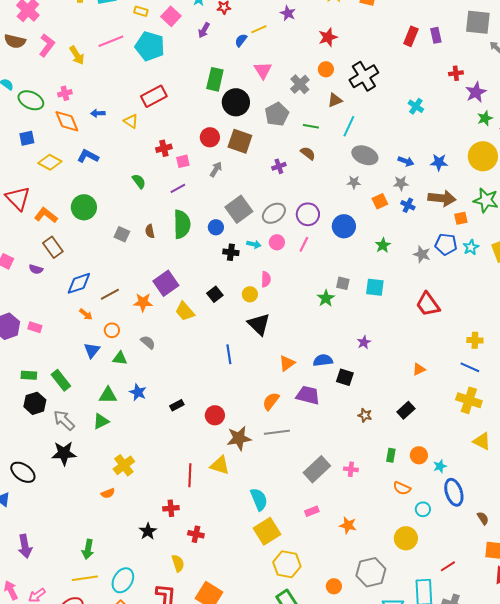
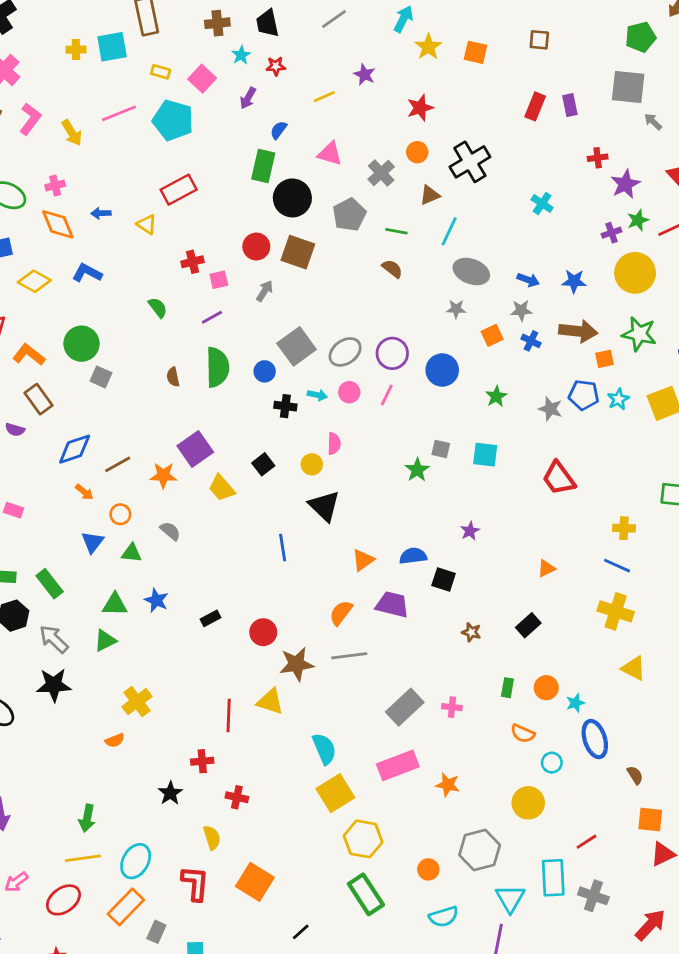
blue semicircle: (241, 40) -> (279, 130), moved
pink triangle: (263, 70) -> (330, 154), turned -42
purple cross: (279, 166) -> (611, 233), moved
gray square: (122, 234) -> (101, 377), moved
pink rectangle: (312, 511) -> (398, 765), size x2.0

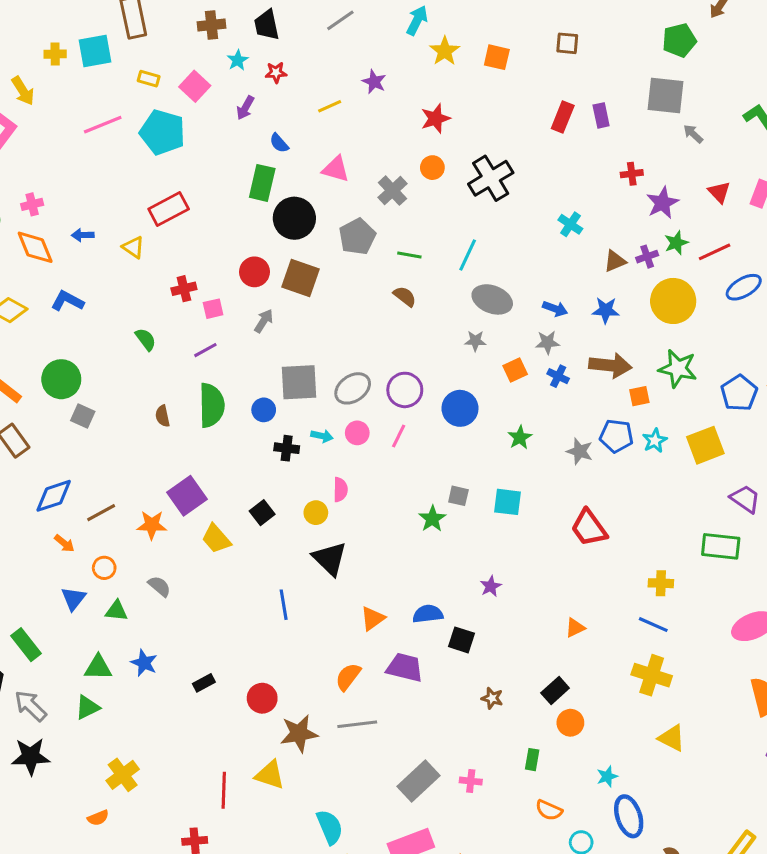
blue semicircle: (279, 130) -> (279, 143), turned -78
yellow arrow: (72, 133) -> (23, 91), moved
brown triangle: (430, 195) -> (615, 261), moved
gray square: (297, 346) -> (299, 382), turned 33
orange circle: (546, 688) -> (570, 723), moved

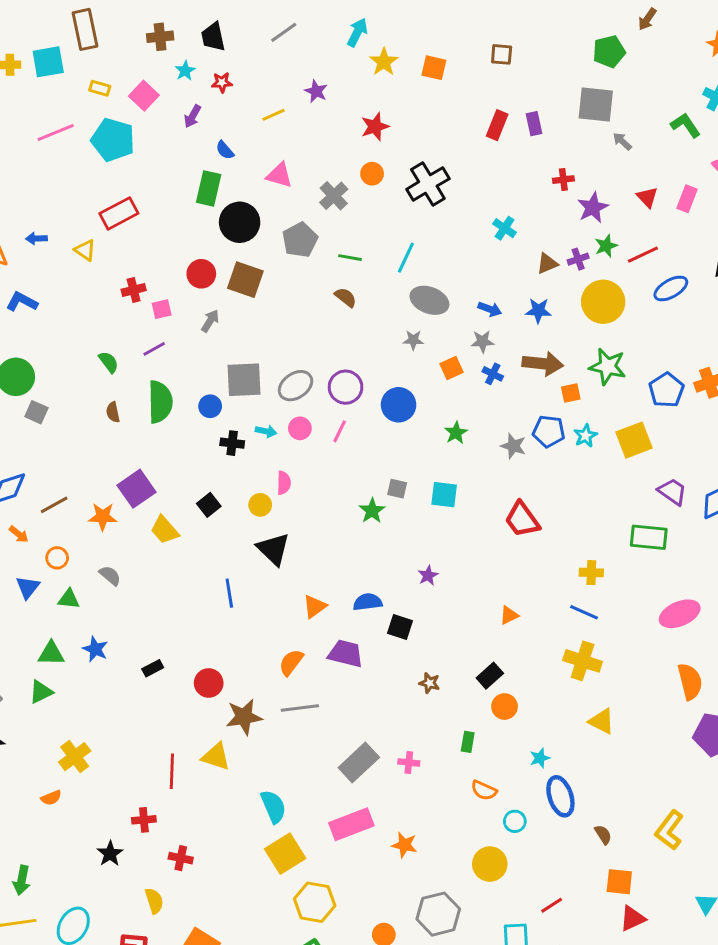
green semicircle: (146, 339) -> (109, 362), moved

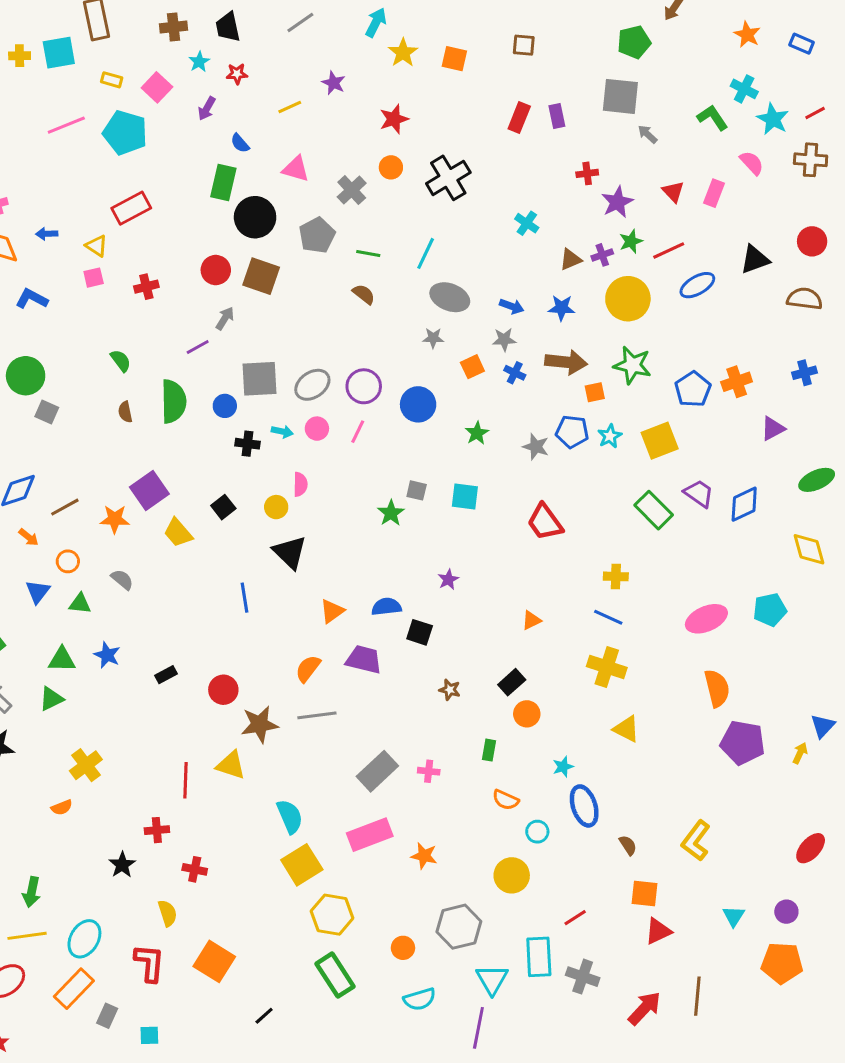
pink square: (162, 309) -> (94, 278), moved
purple line: (154, 349) -> (198, 347), moved
green rectangle: (649, 537) -> (654, 510), moved, turned 39

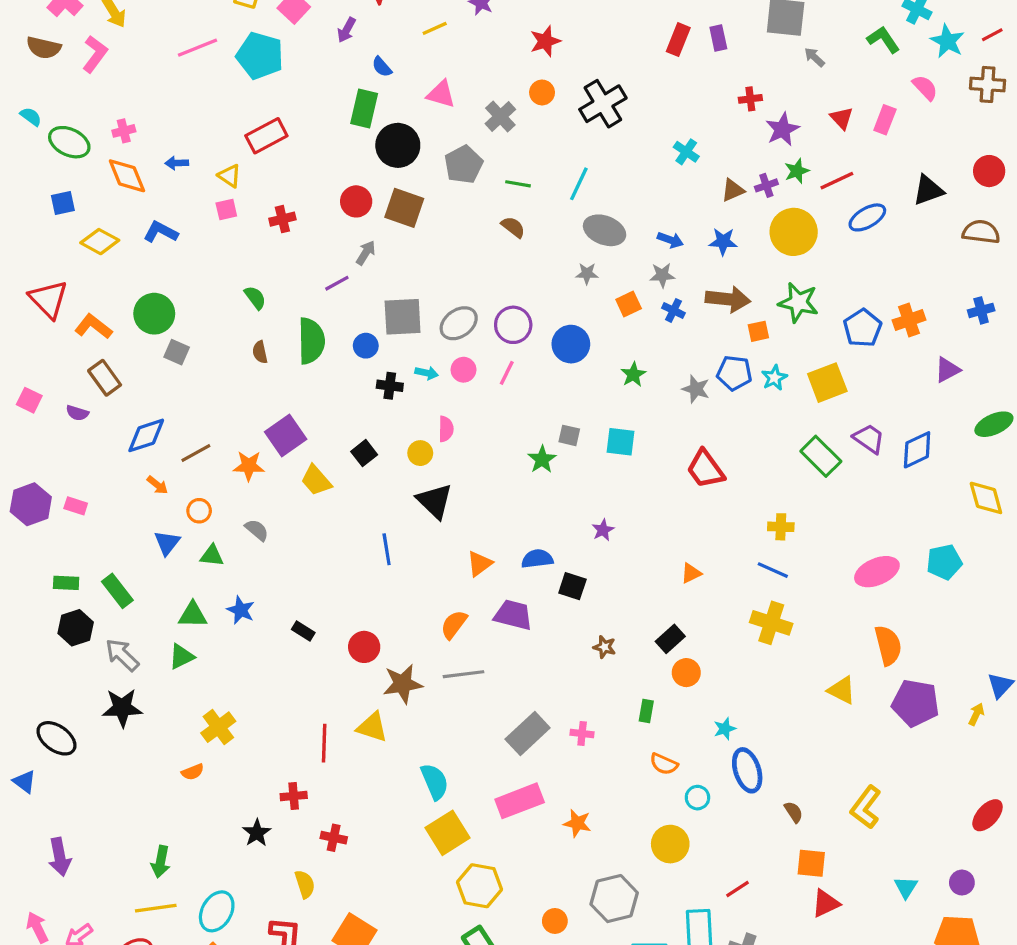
black rectangle: (166, 675) -> (303, 631), turned 60
yellow triangle: (626, 729) -> (842, 690), moved

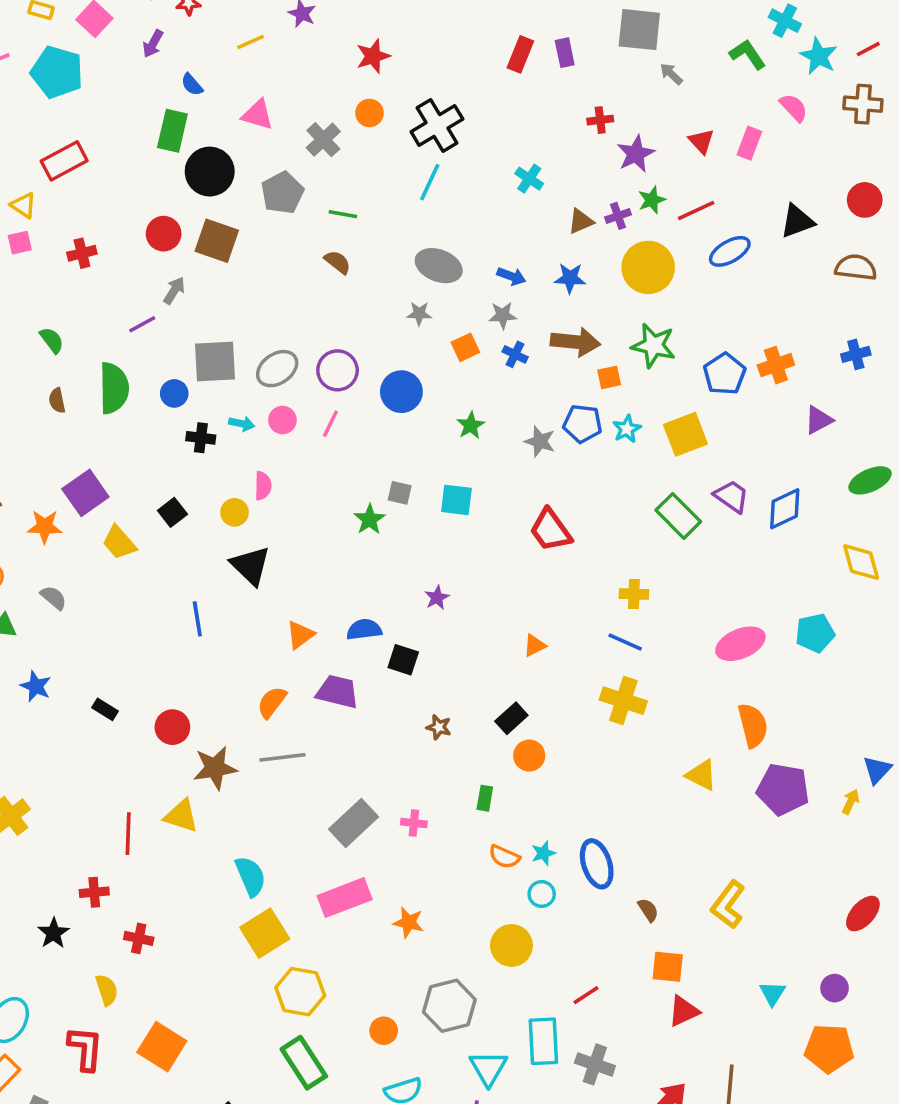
cyan line: (579, 184) -> (430, 182), moved
cyan star: (725, 729) -> (543, 853), moved

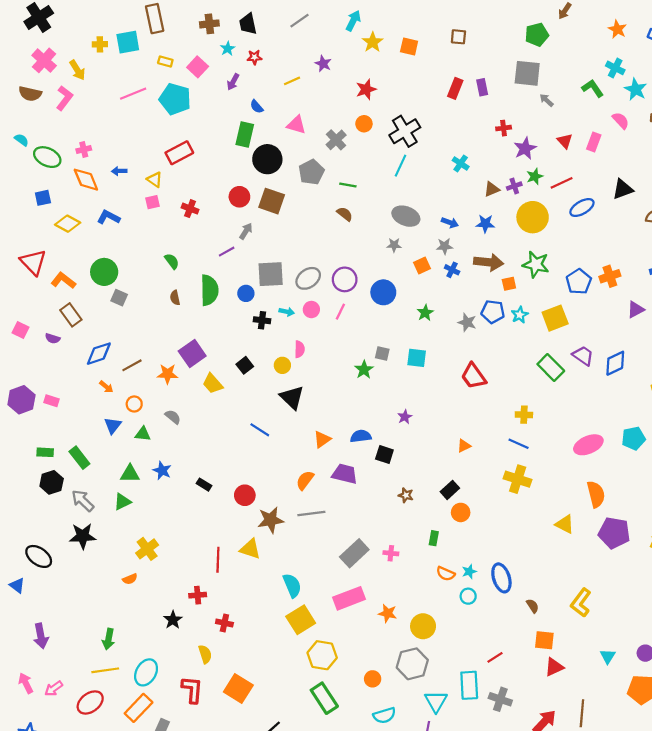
red cross: (82, 253) -> (190, 209), turned 35
blue line: (197, 619) -> (260, 430), turned -48
yellow circle: (511, 945) -> (423, 626), moved

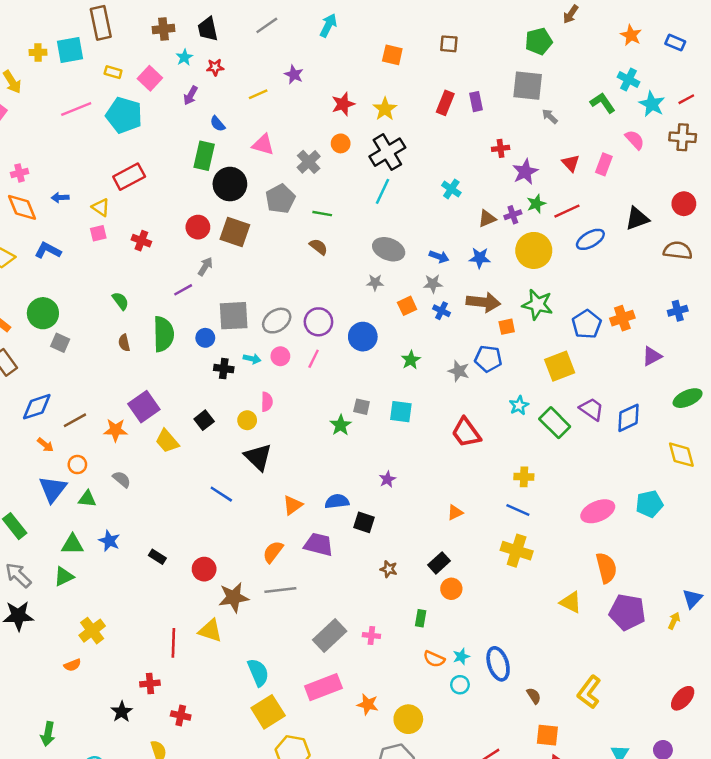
yellow star: (373, 42) -> (385, 109), moved
cyan star: (520, 315) -> (519, 405), moved
blue triangle: (113, 425) -> (53, 489), size x1.4

